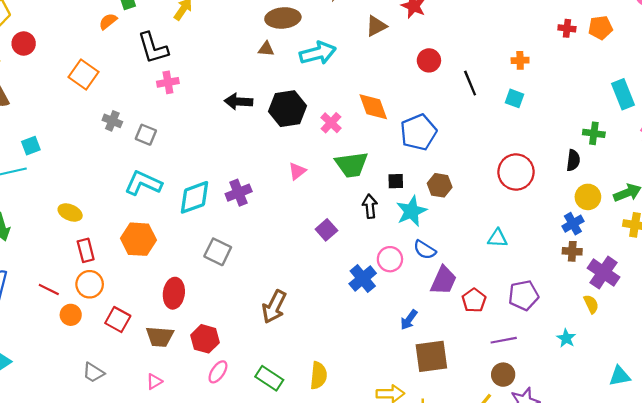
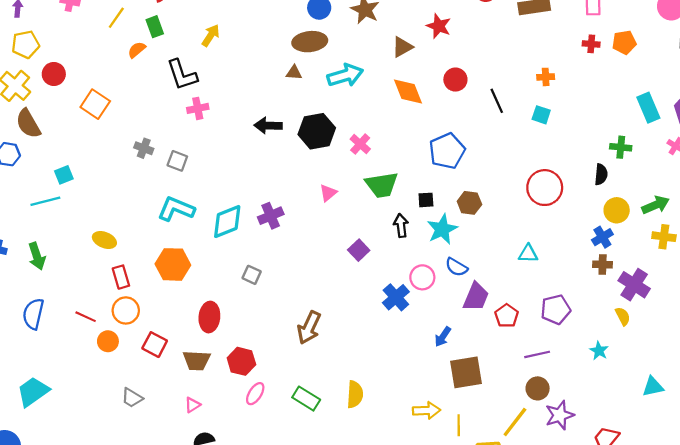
orange square: (84, 74) -> (95, 104), moved
orange diamond: (373, 107) -> (408, 92), moved
gray square: (218, 252) -> (252, 275), size x0.7

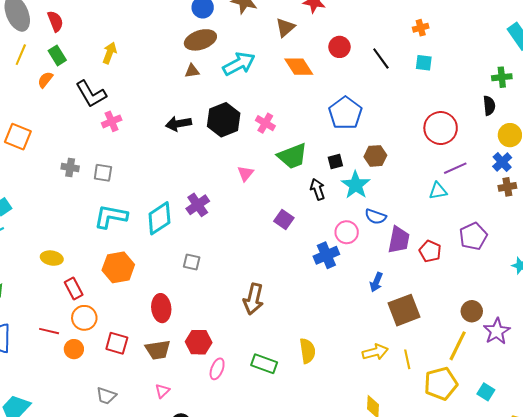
blue cross: (396, 297) -> (326, 255), turned 30
purple line: (537, 354) -> (455, 168), moved

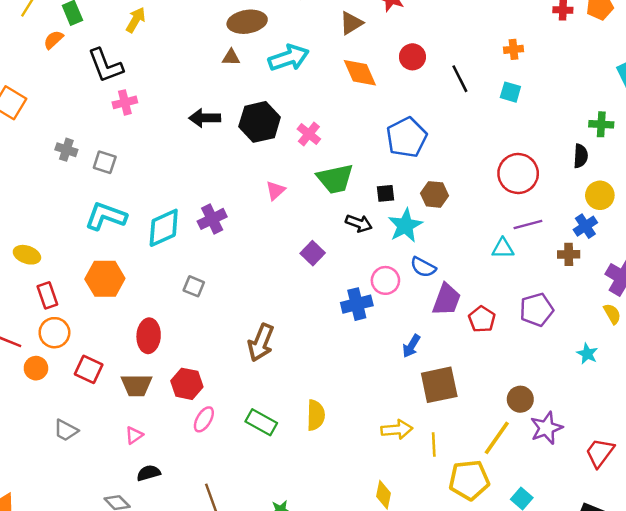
brown cross: (507, 187) -> (569, 254), moved
black arrow: (318, 189) -> (359, 223), turned 120

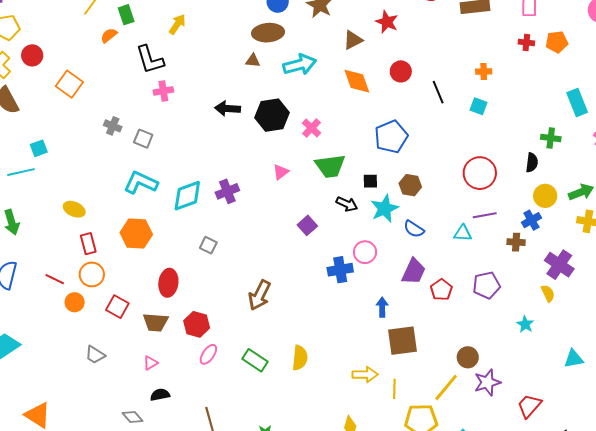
blue semicircle: (423, 267) -> (414, 229), moved
blue arrow: (411, 346) -> (382, 307), turned 144

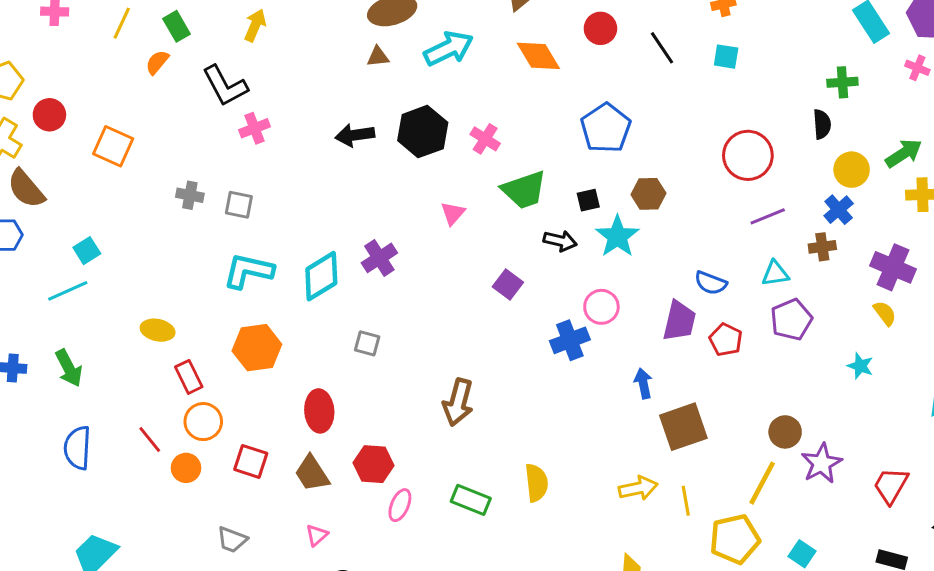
blue semicircle: (414, 229) -> (711, 283), moved
cyan triangle: (463, 233) -> (775, 274), moved
red line: (55, 279) -> (150, 440), turned 36
brown trapezoid: (155, 322) -> (312, 473), turned 64

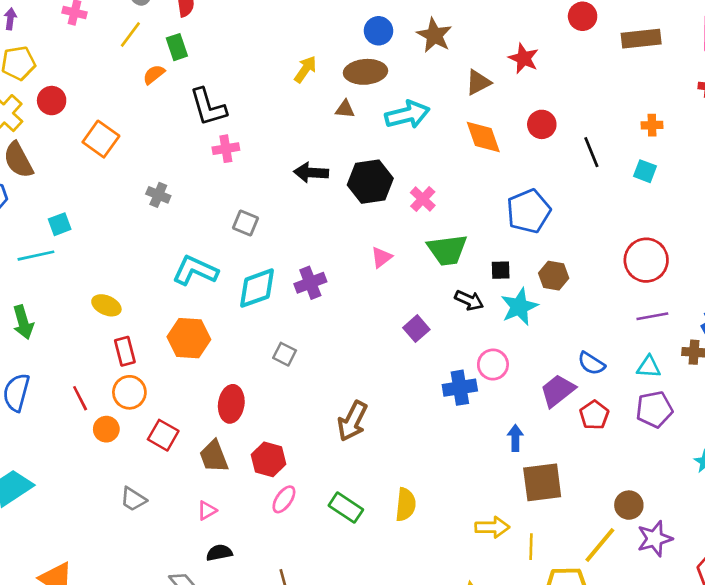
yellow arrow: (255, 25) -> (305, 69), moved
gray square: (239, 205) -> (245, 223), moved
purple trapezoid: (679, 321) -> (558, 391), turned -153

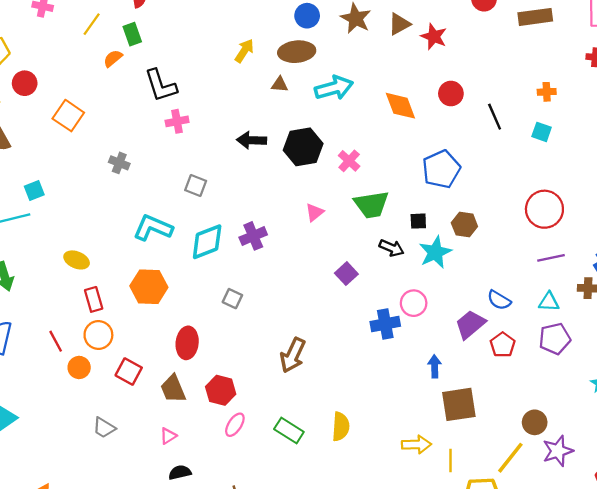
brown triangle: (478, 82) -> (399, 24), moved

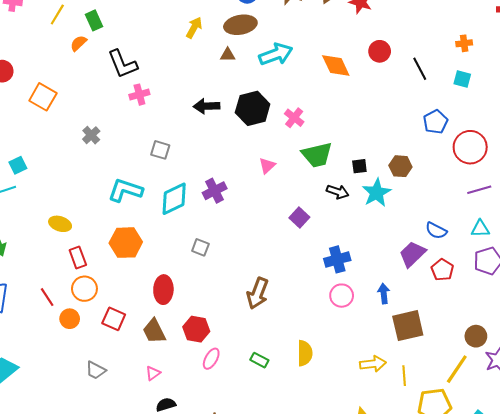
gray cross: (119, 163) -> (91, 135), turned 30
blue pentagon: (441, 169) -> (436, 122), moved, size x0.7
pink circle: (414, 303) -> (342, 296), moved
green rectangle: (289, 430) -> (259, 360), size x0.7

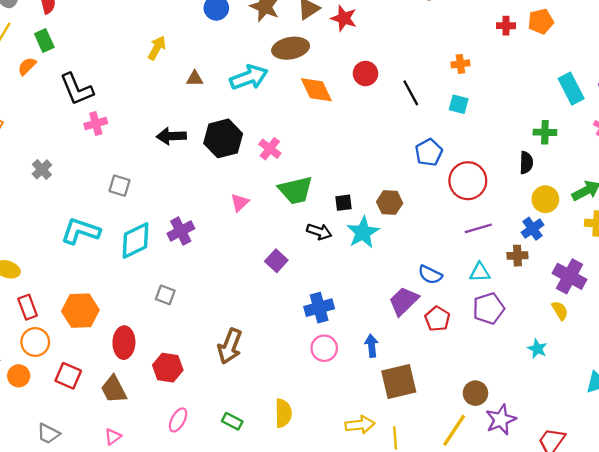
brown ellipse: (240, 25) -> (291, 48), moved
orange hexagon: (126, 243) -> (80, 311), moved
red hexagon: (196, 329) -> (168, 368), moved

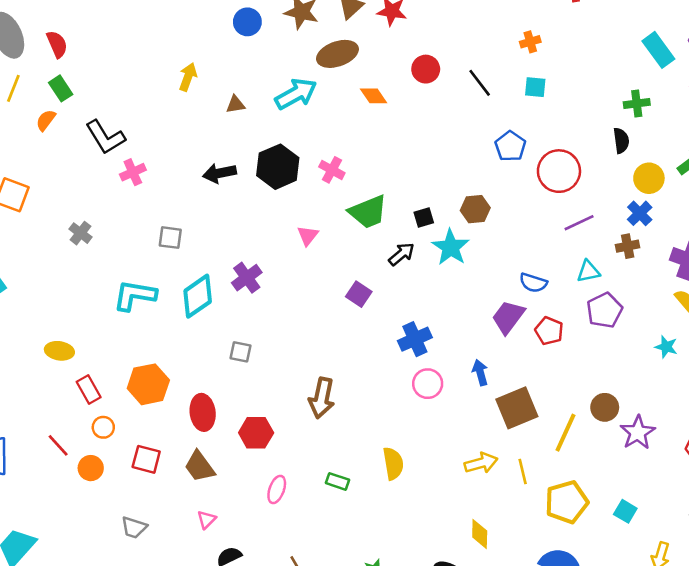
orange diamond: (316, 90) -> (374, 96), size x0.7
black arrow: (319, 232) -> (402, 254), turned -50
orange circle: (35, 342) -> (103, 427), size x0.7
yellow line: (454, 430) -> (566, 433), moved

